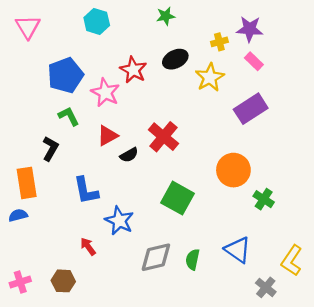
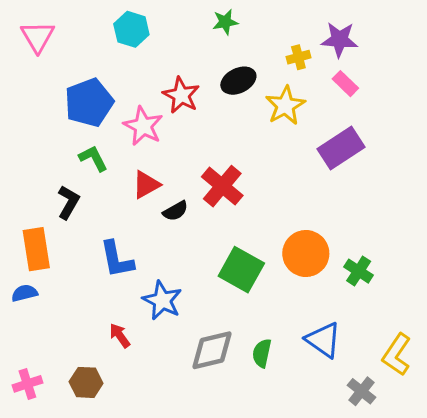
orange circle: (233, 170) -> (306, 254), moved

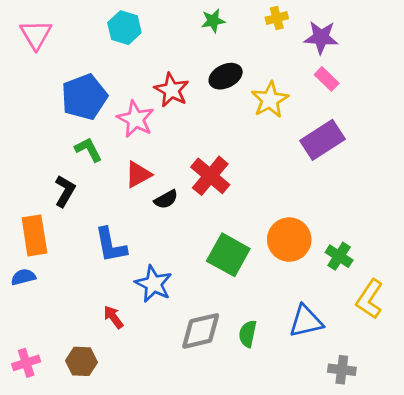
yellow cross: (298, 57) -> (277, 18), moved
blue triangle: (323, 340) -> (306, 321), turned -48
yellow L-shape: (397, 355) -> (370, 299), moved
gray cross: (361, 391) -> (342, 370), turned -32

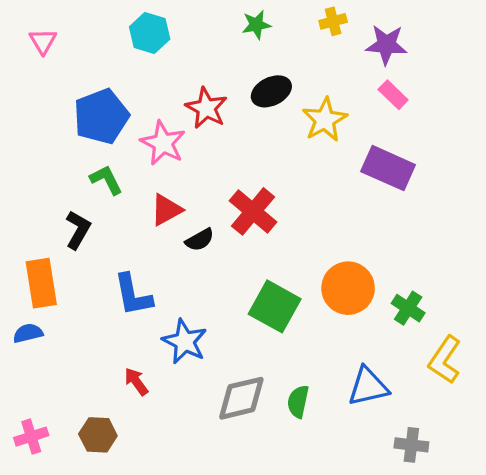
pink triangle: (36, 35) -> (43, 41), size x0.7
purple rectangle: (322, 140) -> (388, 168), turned 57

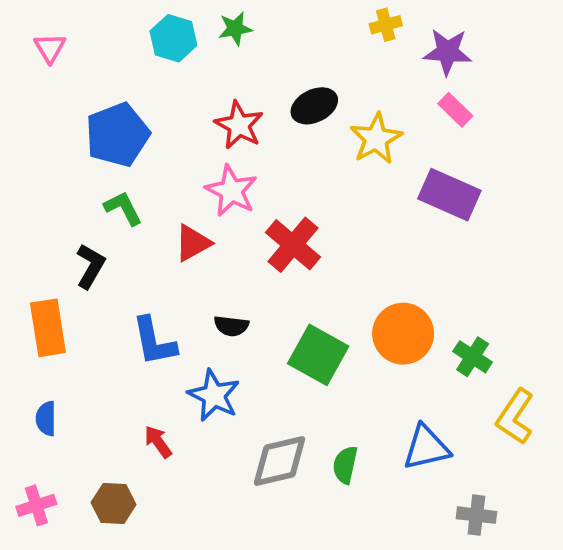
green star: (256, 25) -> (235, 29), moved
pink star: (163, 143) -> (231, 191), moved
black semicircle: (200, 240) -> (231, 326), moved, turned 36
blue semicircle: (28, 333) -> (46, 419), moved, turned -76

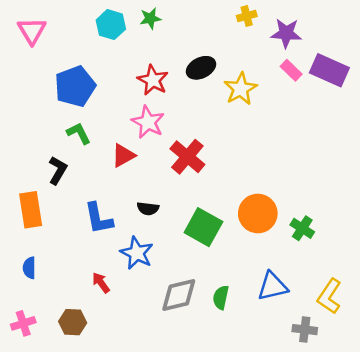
pink triangle: (50, 48) -> (32, 31), size x1.4
purple rectangle: (449, 195) -> (329, 70), moved
yellow L-shape: (515, 417) -> (329, 296), moved

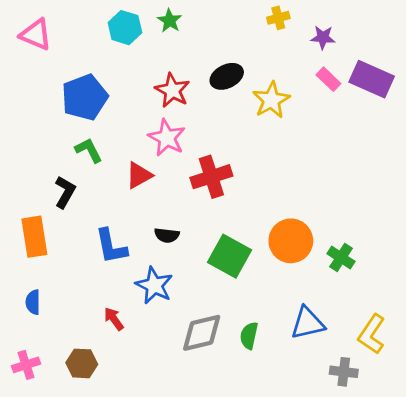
green star: (150, 18) -> (170, 21), turned -30
pink triangle: (32, 31) -> (36, 35), turned -36
purple star: (286, 33) -> (323, 37), size x0.7
red cross: (187, 157) -> (211, 177), turned 32

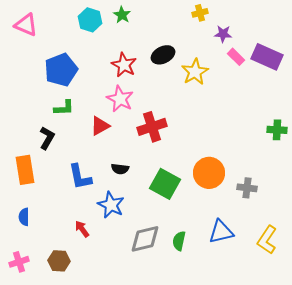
purple star: (323, 37) -> (223, 34), moved
green L-shape: (89, 150) -> (64, 108), turned 115
green cross: (341, 258) -> (277, 130), moved, turned -30
gray cross: (344, 372) -> (247, 188), moved

